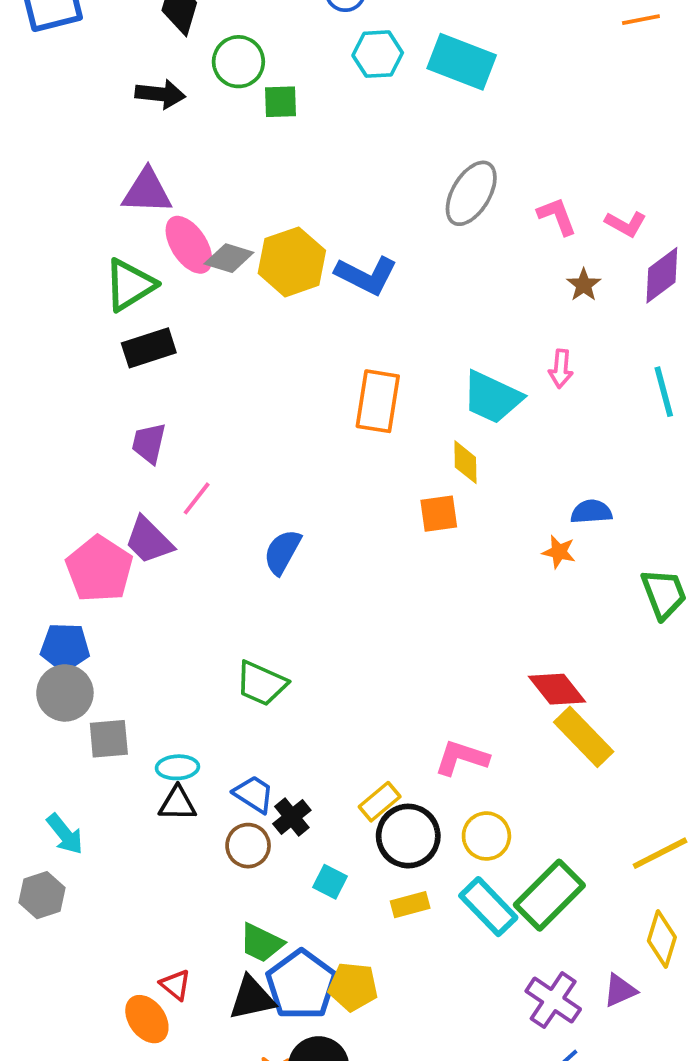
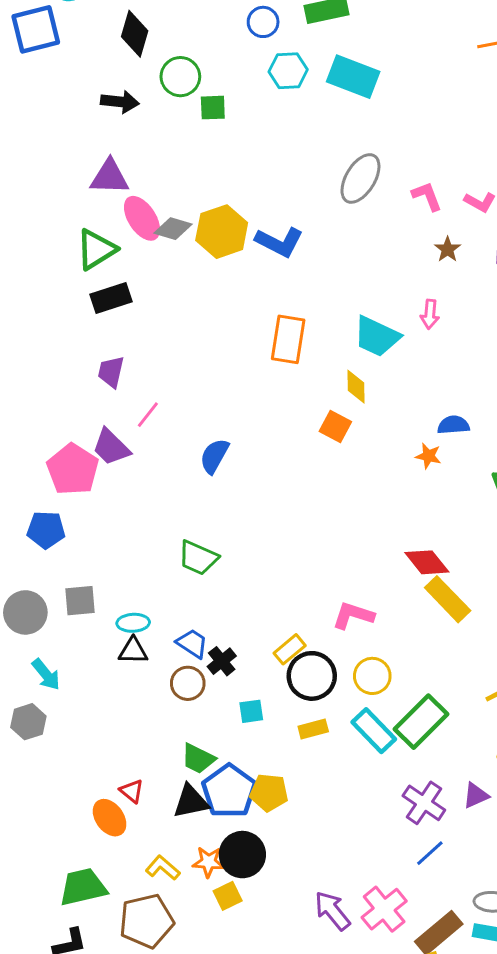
orange square: (439, 514) -> (335, 426), turned 36
gray circle: (65, 693) -> (25, 612), moved
cyan square: (330, 882) -> (251, 711), turned -35

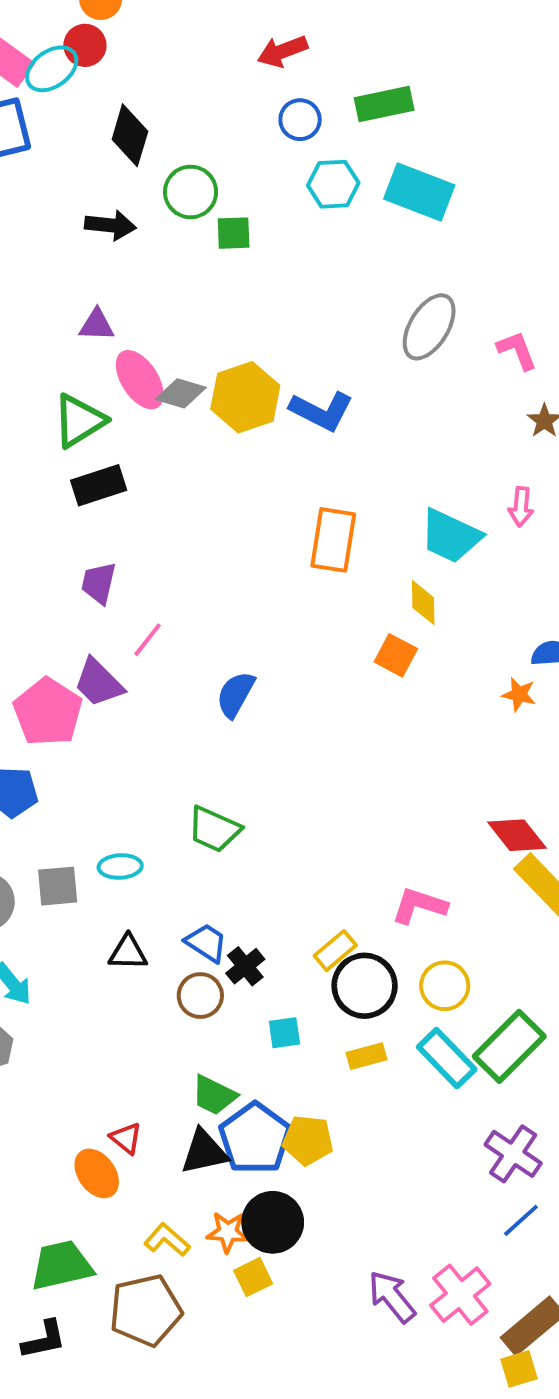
purple triangle: (110, 177) -> (97, 325), size x0.7
cyan ellipse: (133, 623) -> (120, 866), moved

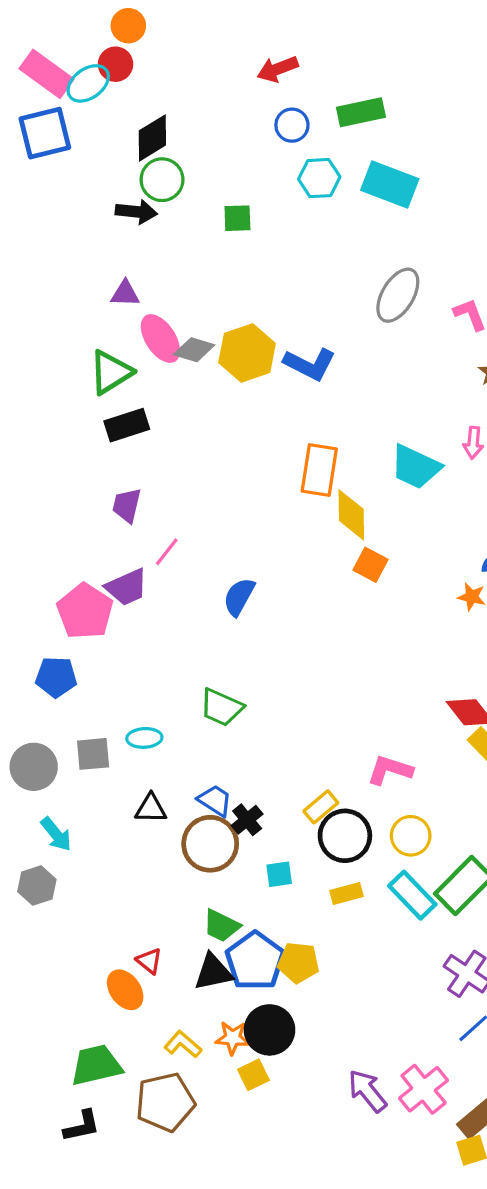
black diamond: (130, 135) -> (152, 138), turned 42
green circle: (191, 192) -> (162, 180), moved
yellow diamond: (423, 603) -> (351, 515), moved, size x1.4
purple trapezoid: (99, 683) -> (127, 587), turned -69
brown circle: (200, 996) -> (210, 844), size x1.5

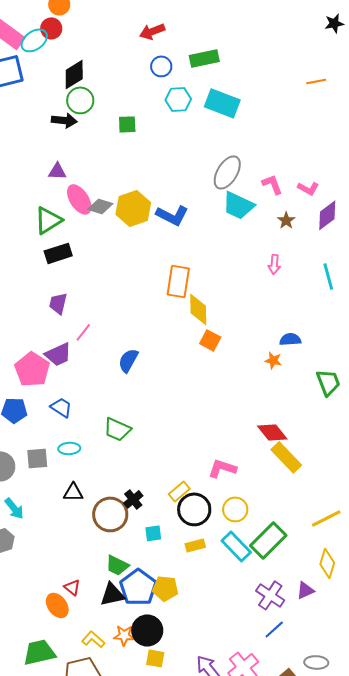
cyan trapezoid: (415, 467) -> (238, 205), moved
blue trapezoid: (215, 800) -> (61, 407), moved
yellow square: (253, 1075) -> (155, 658), moved, turned 36

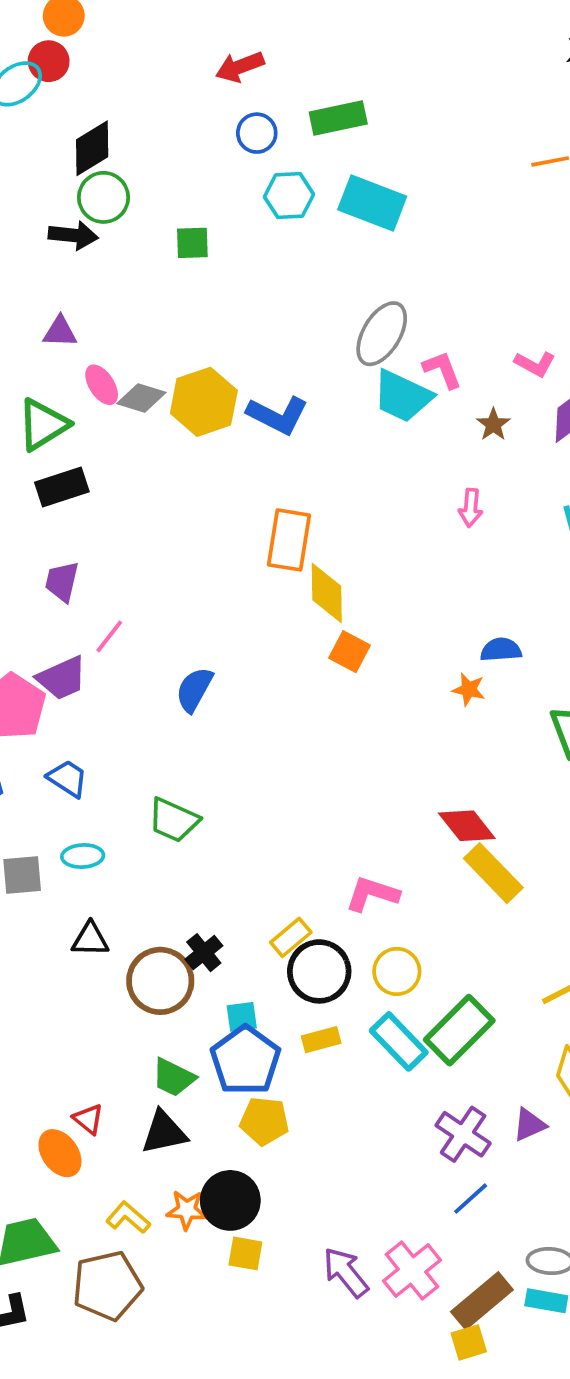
pink L-shape: (272, 184) -> (442, 370), moved
pink ellipse: (79, 199) -> (102, 385), size x0.7
blue pentagon: (138, 587) -> (245, 1060), moved

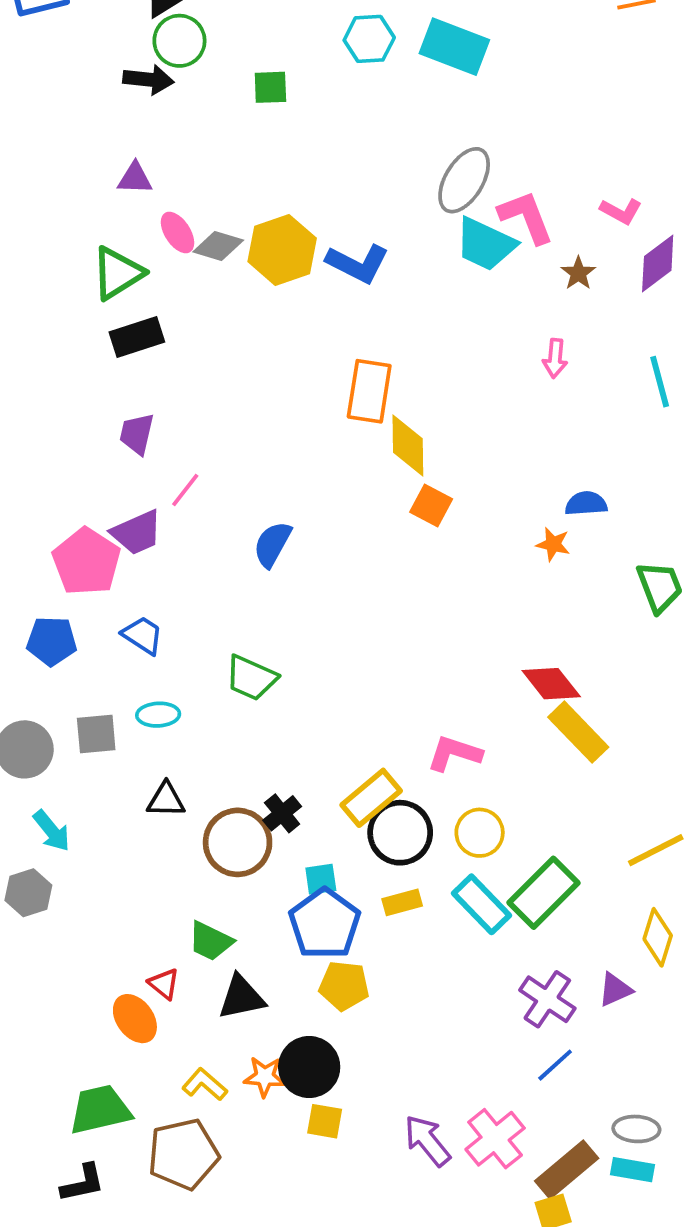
pink L-shape: (442, 370) -> (526, 217), size x1.4
yellow rectangle: (291, 937) -> (371, 798), size x1.4
green trapezoid: (174, 1077) -> (210, 941), moved

